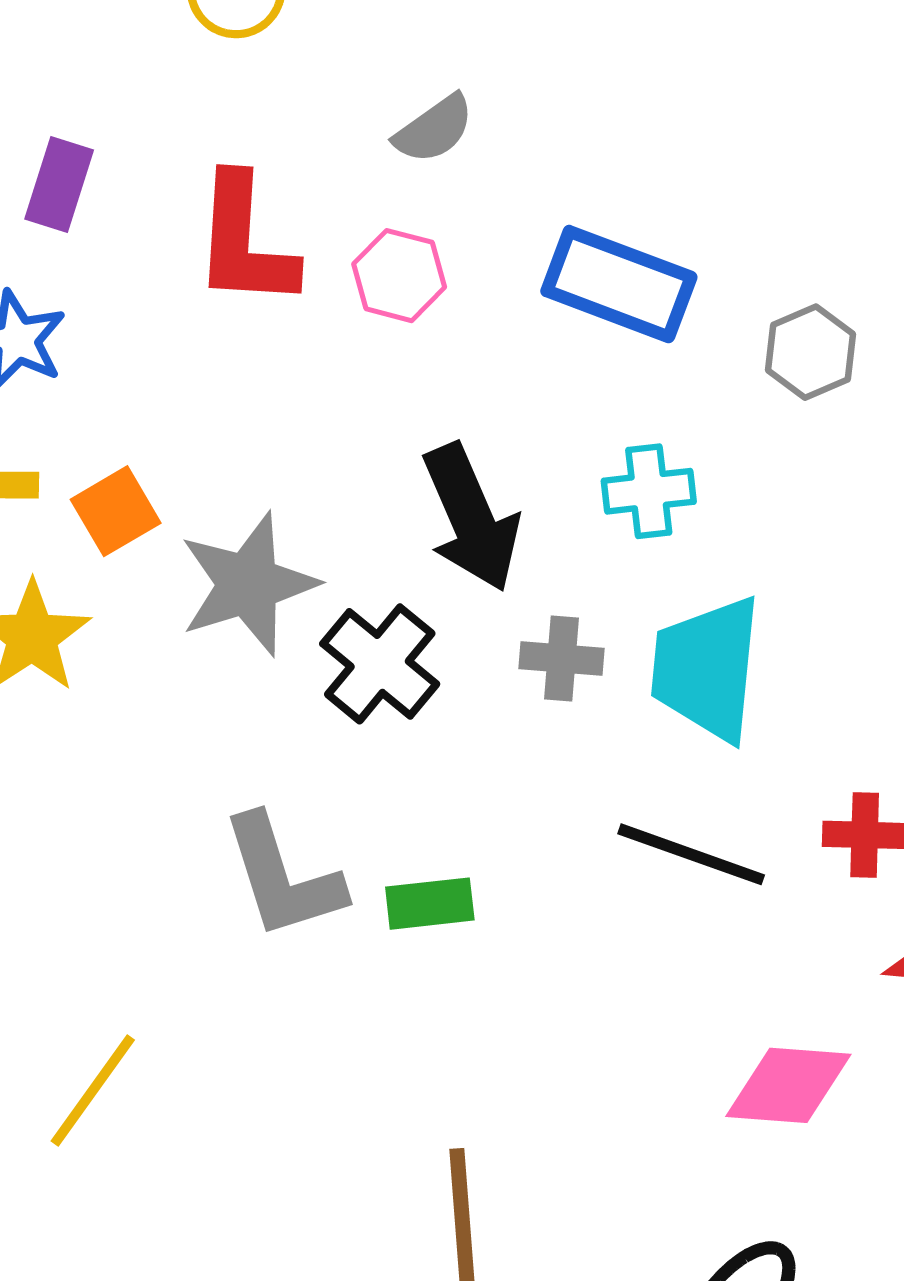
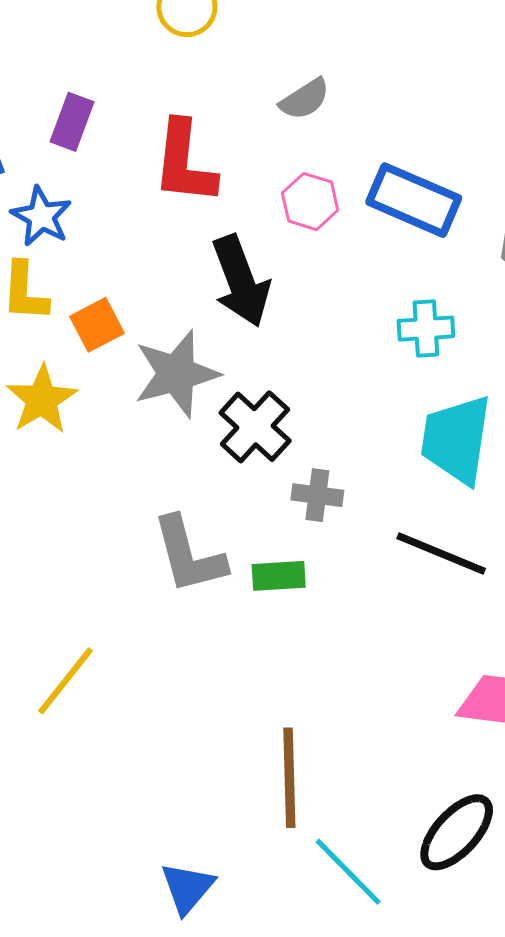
pink hexagon: (399, 276) -> (310, 202), moved
black arrow: (471, 518) -> (241, 281), moved
gray cross: (561, 658) -> (317, 495), moved

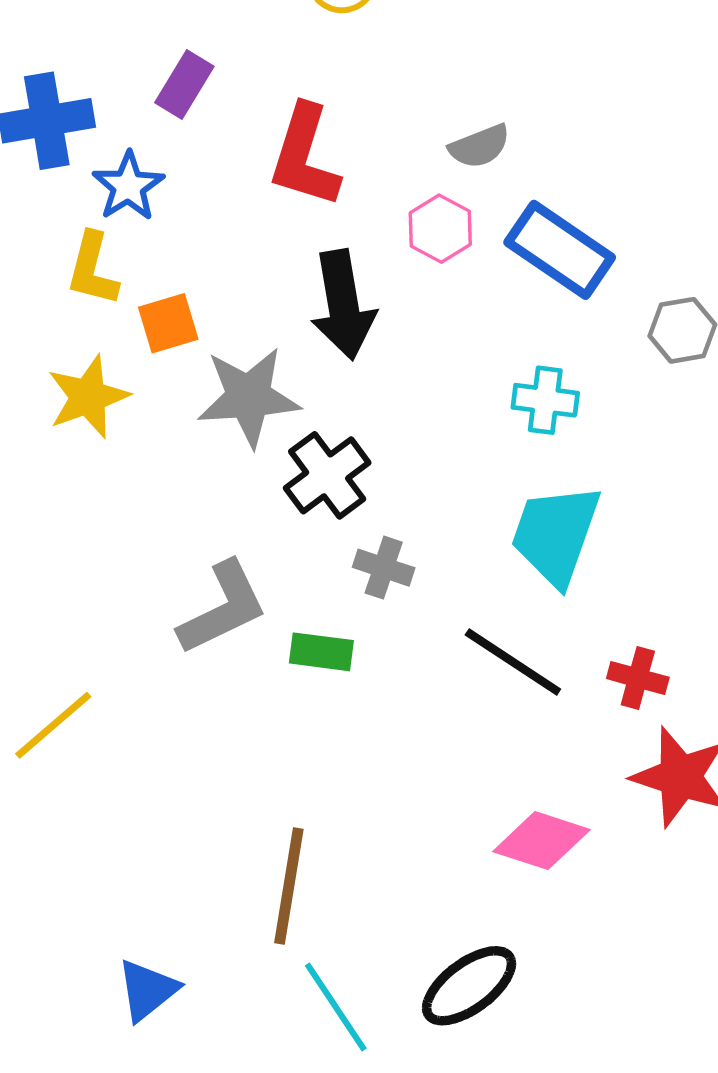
gray semicircle: (305, 99) -> (480, 146), moved
gray L-shape: (189, 555) -> (223, 608), turned -112

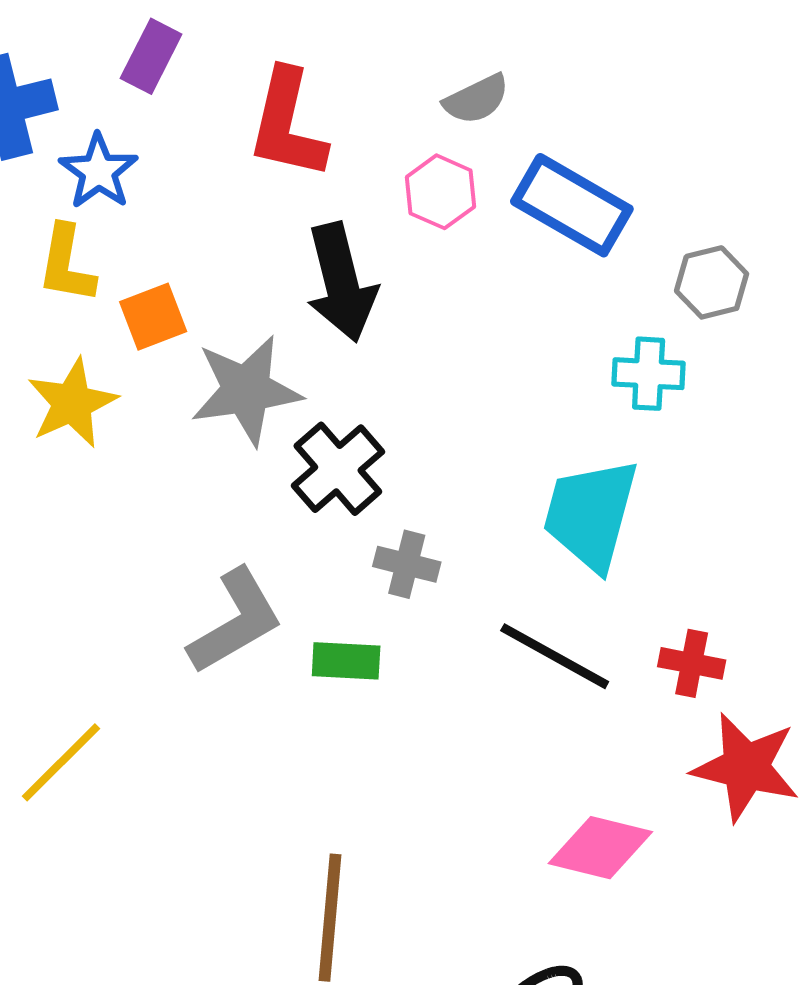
cyan cross: (545, 400) -> (649, 374), moved

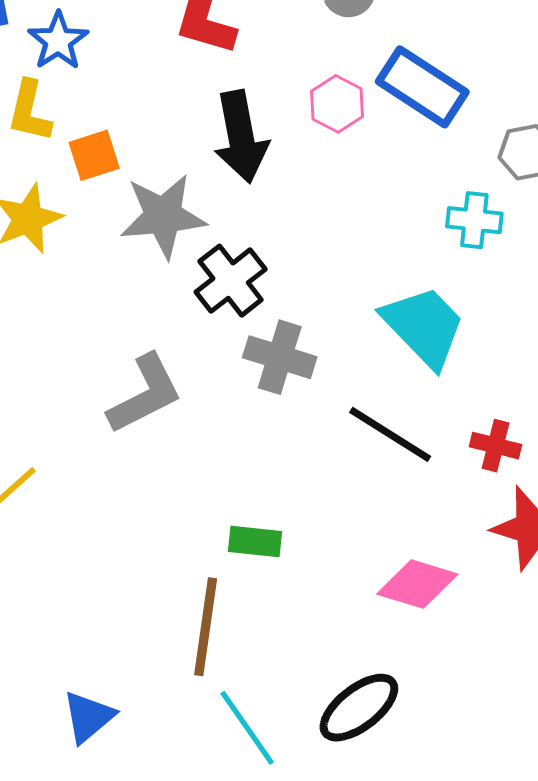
pink hexagon: (441, 192) -> (337, 104), moved
cyan trapezoid: (591, 514) -> (424, 326), turned 118
gray cross: (407, 564) -> (280, 357), size x1.4
green rectangle: (346, 661) -> (255, 542), moved

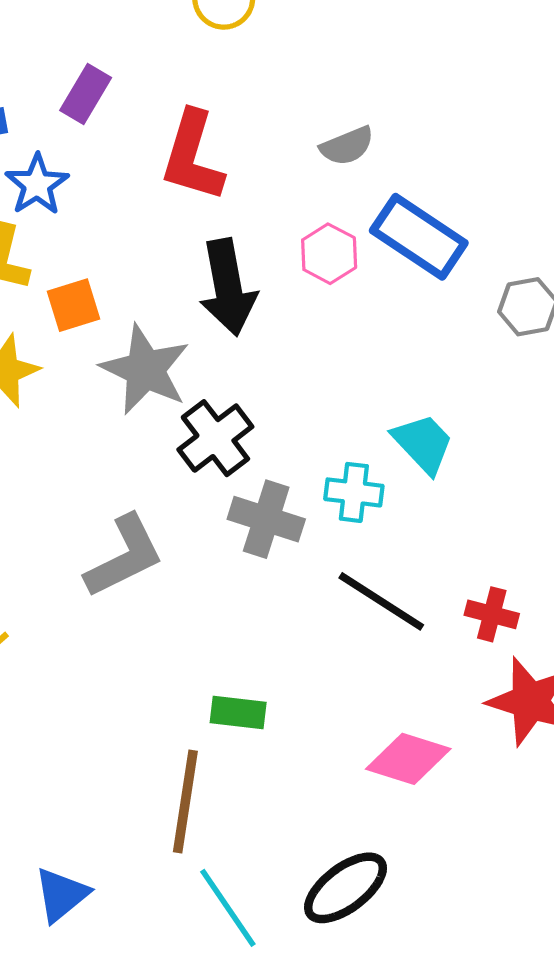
gray star: (163, 216) -> (145, 370), turned 30
cyan cross: (474, 220) -> (354, 492), moved
cyan trapezoid: (424, 326) -> (423, 443), moved, size x0.7

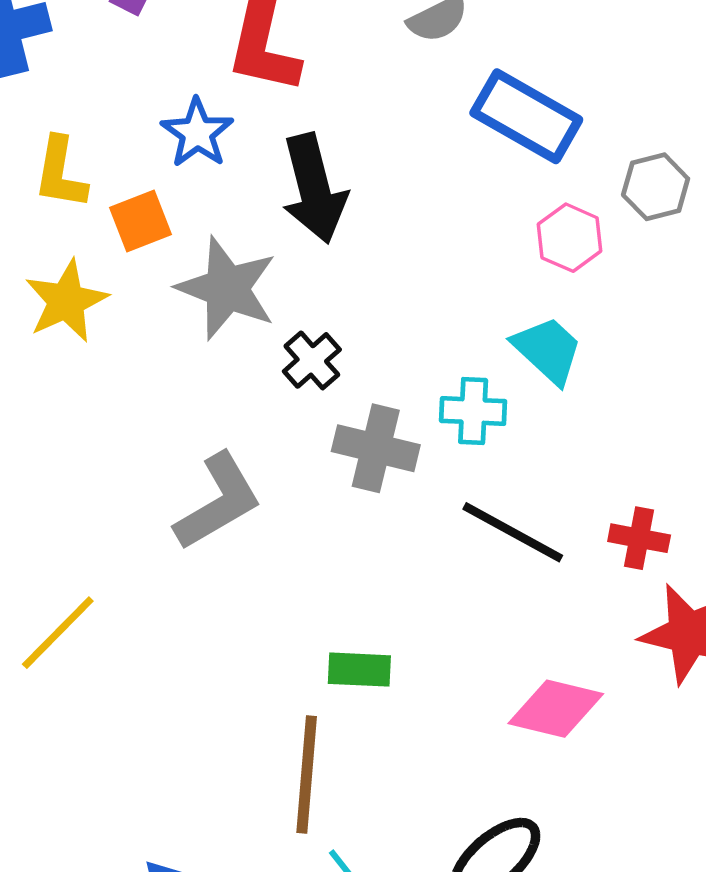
blue star: (37, 185) -> (197, 133), moved
pink hexagon: (329, 254) -> (570, 238), moved
black cross: (215, 438) -> (312, 360), size x0.7

